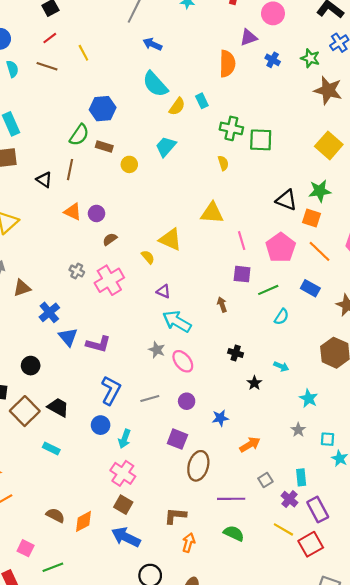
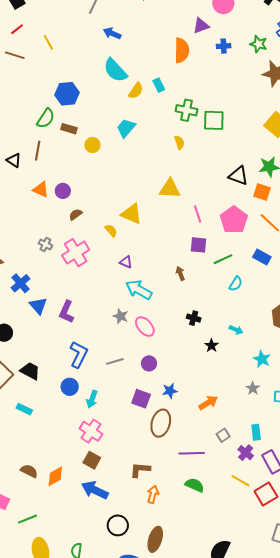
blue cross: (273, 60) -> (224, 46), turned -32
purple L-shape: (98, 344) -> (66, 312), turned 100
blue star: (220, 418) -> (170, 391), moved

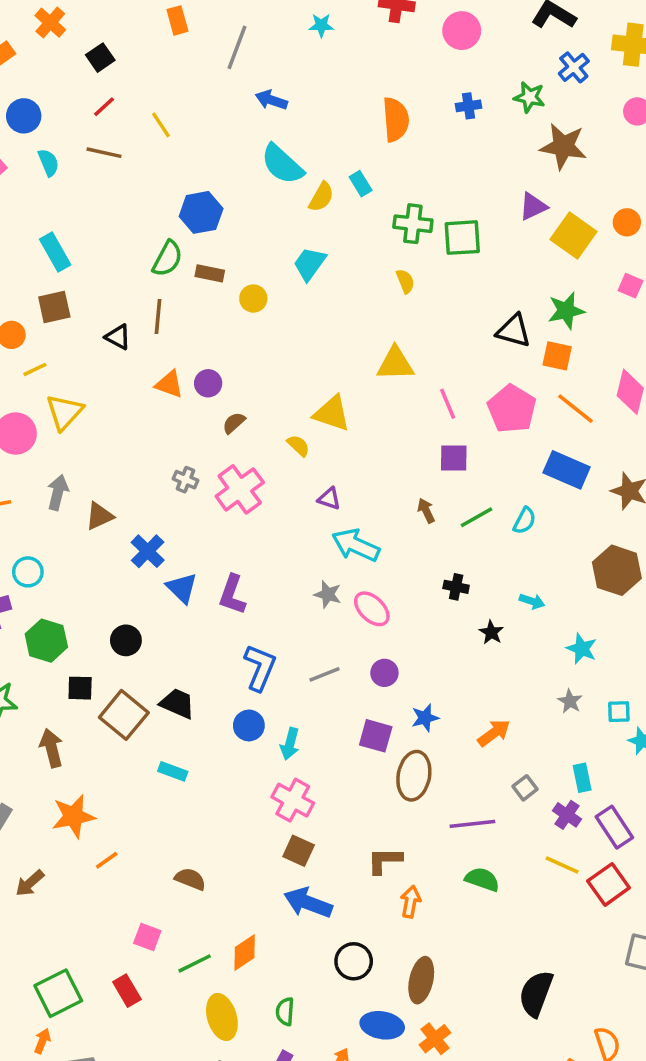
purple triangle: (201, 26) -> (533, 206), moved
blue rectangle: (262, 257) -> (567, 470), size x1.4
green line: (223, 259) -> (476, 517), moved
orange diamond: (55, 476) -> (245, 952), moved

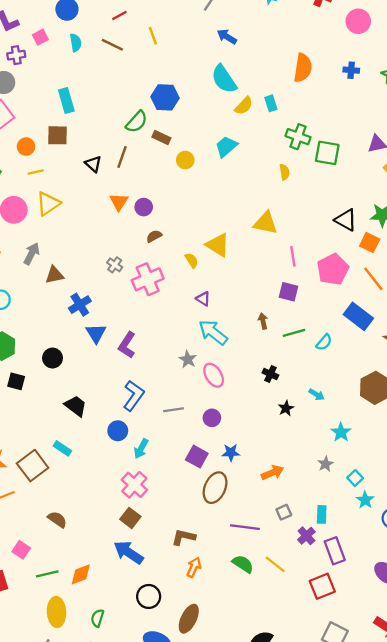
orange triangle: (169, 384) -> (119, 202), turned 30
cyan square: (619, 712) -> (355, 478), turned 35
brown square: (124, 715) -> (33, 466), moved
yellow line: (562, 865) -> (275, 564), moved

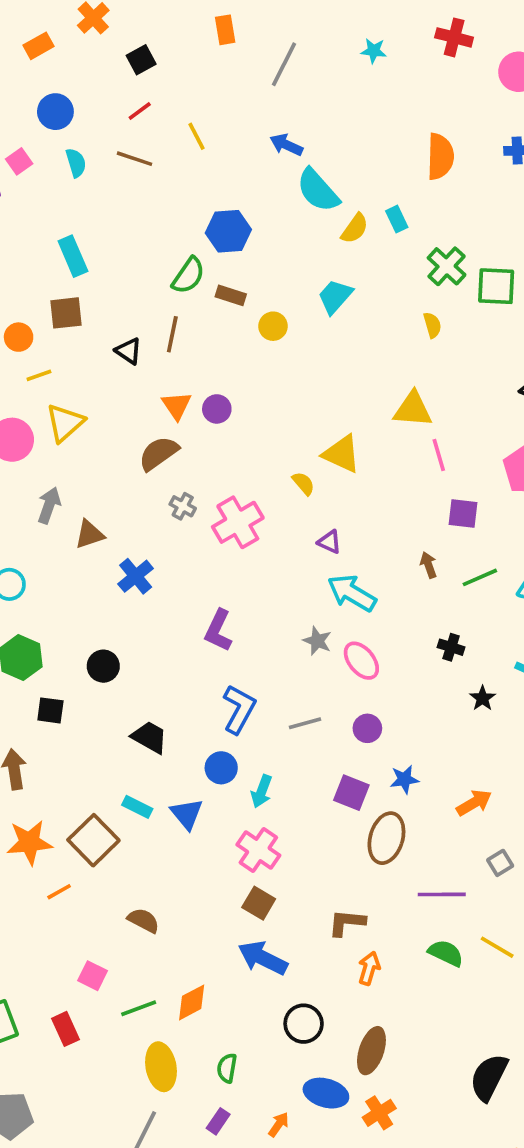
blue arrow: (227, 37) -> (286, 145), moved
green cross: (298, 137) -> (447, 266), turned 30
brown semicircle: (154, 236) -> (159, 453), moved, size x1.6
pink line: (293, 256) -> (439, 455), moved
blue triangle: (96, 333) -> (187, 814), moved

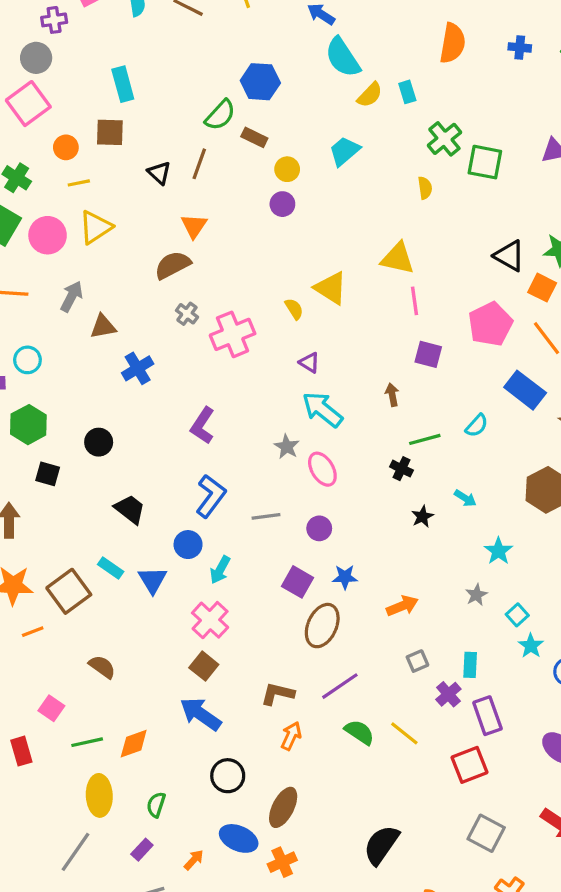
purple circle: (217, 409) -> (282, 204), moved
green line: (480, 577) -> (425, 439), moved
purple line: (442, 894) -> (340, 686), moved, turned -42

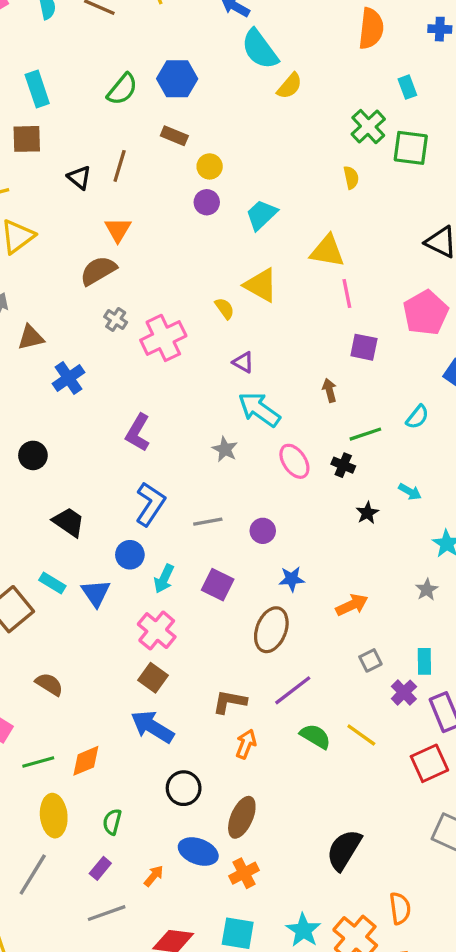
cyan rectangle: (407, 92) -> (407, 87), moved
green semicircle: (220, 115) -> (122, 89), moved
cyan trapezoid: (344, 151) -> (261, 215), moved
pink ellipse: (322, 469) -> (294, 461), moved
purple square: (297, 582) -> (218, 585), moved

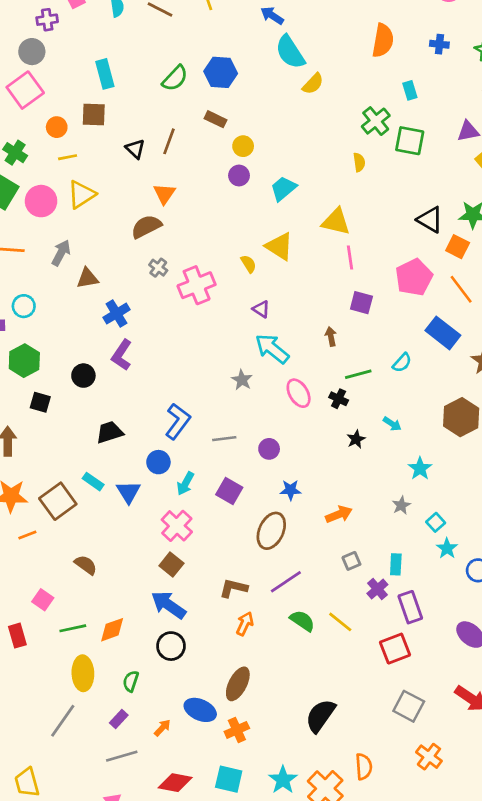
purple L-shape: (138, 433) -> (122, 355), moved
black trapezoid: (69, 522) -> (110, 432), turned -56
black circle: (184, 788) -> (171, 646), moved

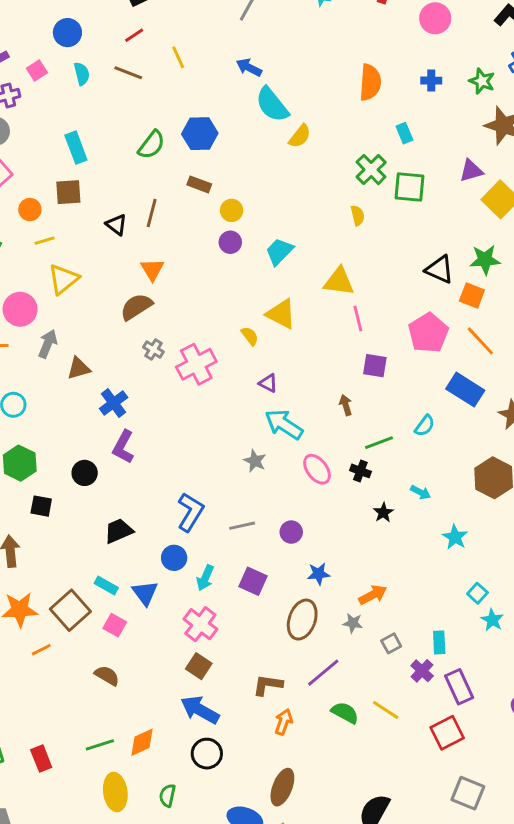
pink circle: (41, 201) -> (20, 309), moved
gray star: (401, 505) -> (353, 623), moved, turned -30
pink square: (43, 600) -> (115, 625), moved

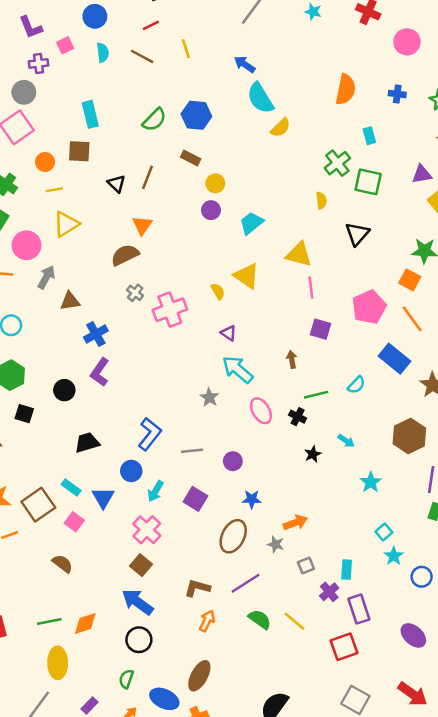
black triangle: (440, 270) -> (357, 234), moved, turned 40
green semicircle: (167, 796) -> (126, 679), moved

